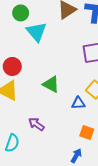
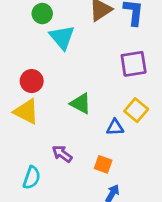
orange square: (87, 133) -> (103, 164), moved

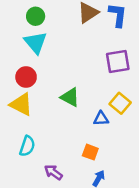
cyan triangle: (62, 37) -> (36, 42), moved
purple arrow: (62, 154) -> (53, 172), moved
cyan semicircle: (32, 178) -> (27, 146), moved

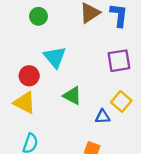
cyan triangle: (36, 42) -> (55, 57), moved

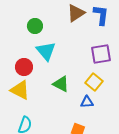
green circle: (38, 16) -> (35, 26), moved
yellow square: (121, 101) -> (94, 82), moved

